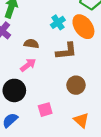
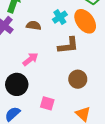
brown semicircle: (31, 44) -> (34, 25), moved
pink square: (45, 110) -> (47, 103), turned 32

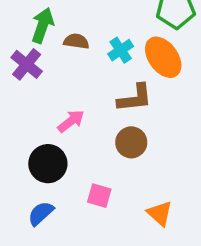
brown semicircle: (34, 25) -> (76, 41), moved
brown circle: (78, 79) -> (131, 142), moved

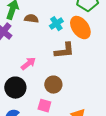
brown circle: (131, 142) -> (53, 85), moved

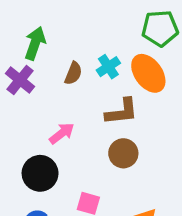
brown semicircle: (31, 19) -> (73, 73), moved, turned 104
brown circle: (53, 85) -> (123, 153), moved

